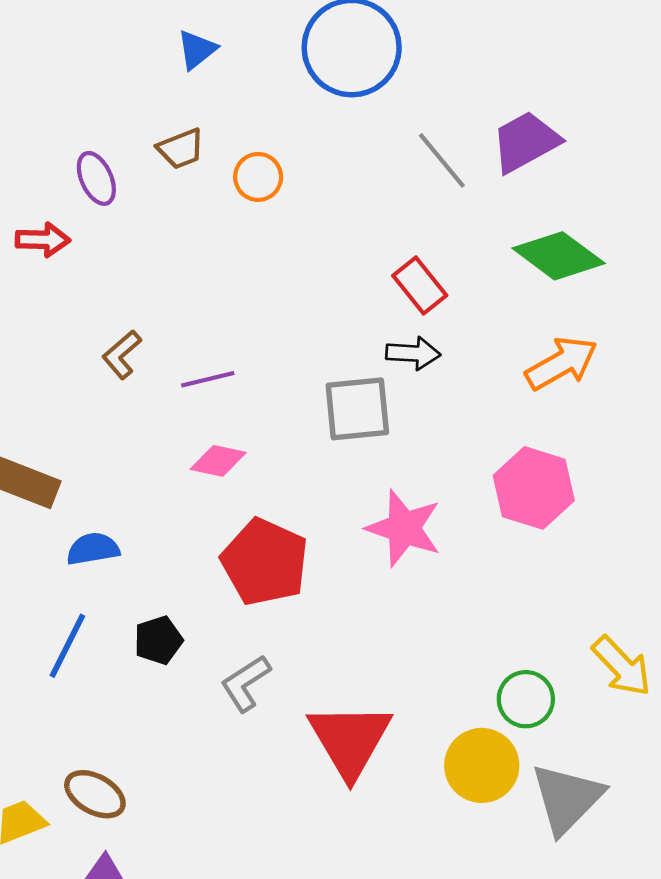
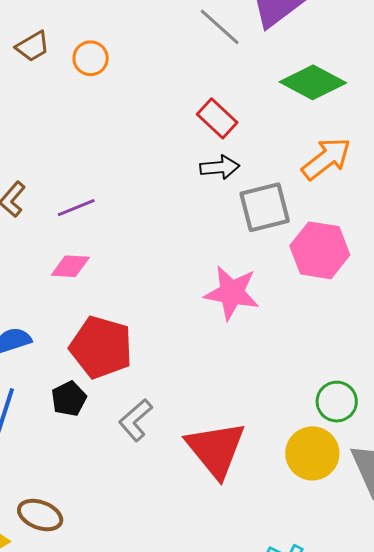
gray square: (357, 409) -> (265, 207), moved
pink diamond: (218, 461) -> (70, 266), moved
red pentagon: (265, 562) -> (101, 347), moved

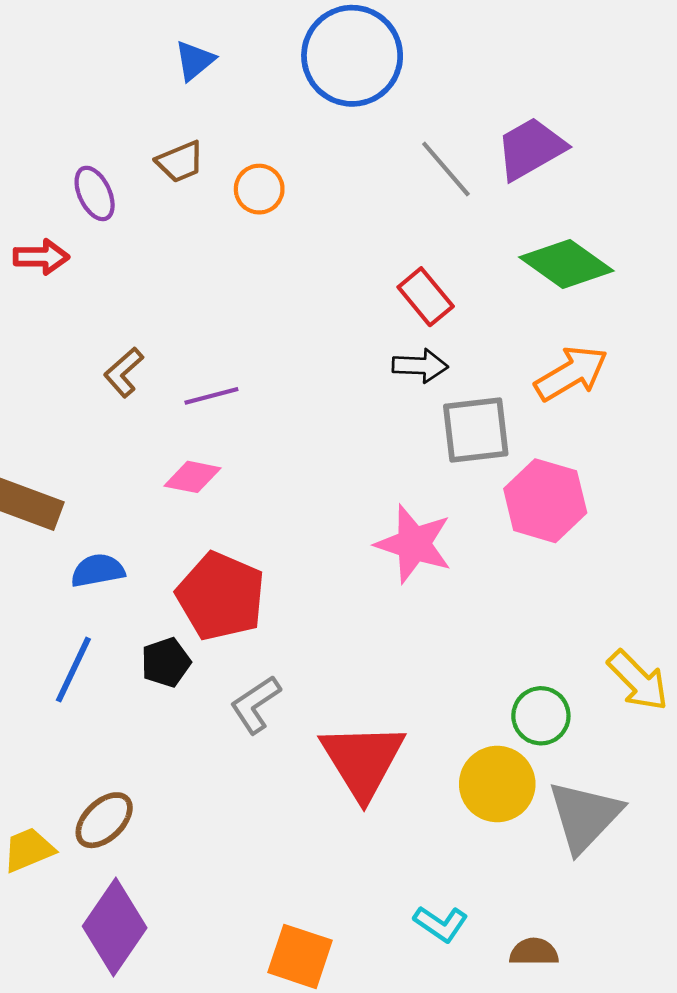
brown ellipse: (40, 515) -> (104, 820), turned -72

